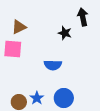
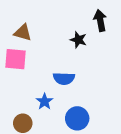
brown triangle: (19, 27) -> (23, 33), turned 42
blue star: (37, 98) -> (45, 101), moved

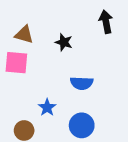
black star: (78, 40) -> (64, 42), moved
blue semicircle: (64, 78) -> (82, 83), moved

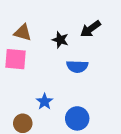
black arrow: (106, 22) -> (91, 29), moved, turned -115
blue semicircle: (82, 83) -> (77, 66), moved

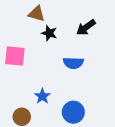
brown triangle: (23, 32) -> (37, 14), moved
black star: (60, 40) -> (49, 33), moved

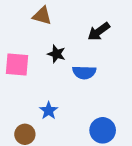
black star: (49, 33) -> (57, 54), moved
blue circle: (73, 112) -> (103, 130), moved

